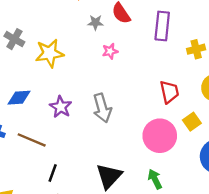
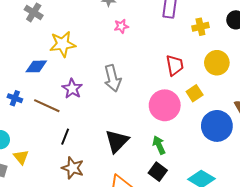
yellow star: (50, 53) -> (63, 44), moved
purple star: (61, 107) -> (72, 89), moved

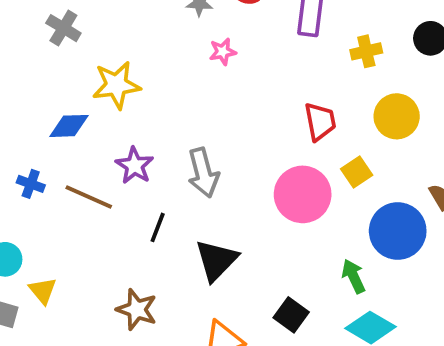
gray arrow: (112, 78) -> (203, 173), moved
black line: (65, 137) -> (158, 227), moved
green arrow: (159, 145) -> (354, 276), moved

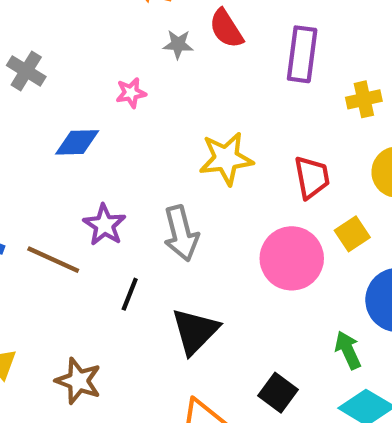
pink star: (223, 52) -> (131, 93), moved
yellow star: (116, 85) -> (226, 159), moved
blue diamond: (69, 126) -> (77, 142), moved
brown star: (137, 310) -> (78, 381), moved

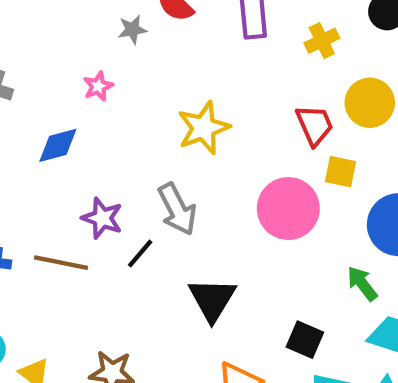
red trapezoid: (312, 177) -> (315, 125), moved
yellow square: (352, 234) -> (341, 172), turned -32
black line: (130, 294) -> (140, 253), moved, turned 32

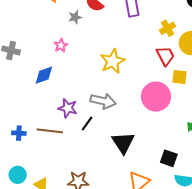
yellow cross: (322, 41) -> (167, 28), moved
gray arrow: (177, 209) -> (103, 101), turned -45

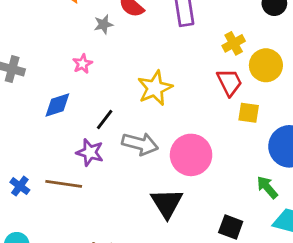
pink circle: (156, 97) -> (191, 155), moved
black line: (87, 124) -> (105, 119), moved
blue cross: (19, 133) -> (20, 186), turned 32

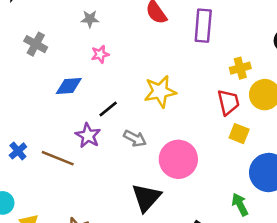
gray star: (103, 24) -> (90, 19), moved
gray arrow: (140, 144) -> (135, 138), size x0.7

